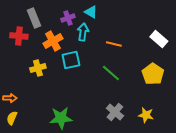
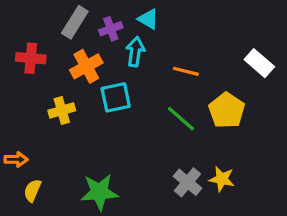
gray rectangle: (34, 18) -> (75, 22), moved, turned 54
yellow pentagon: (153, 74) -> (227, 110), moved
yellow star: (146, 115) -> (222, 179), moved
yellow semicircle: (12, 118) -> (32, 190), moved

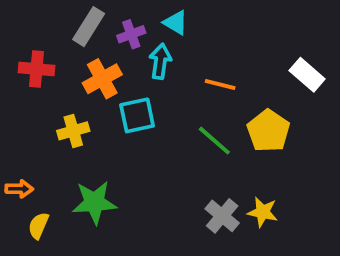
green star: (99, 192) -> (95, 202), moved

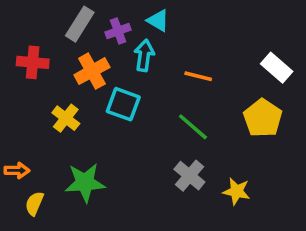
cyan square: (137, 115) -> (123, 104), turned 32
yellow cross: (73, 131) -> (66, 118), turned -36
yellow pentagon: (268, 131) -> (263, 118), moved
gray cross: (222, 216) -> (189, 176), moved

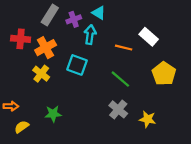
white rectangle: (277, 68) -> (149, 37), moved
orange cross: (92, 71) -> (46, 48), moved
green star: (85, 183) -> (53, 114), size x0.7
yellow semicircle: (34, 203) -> (22, 127), turned 32

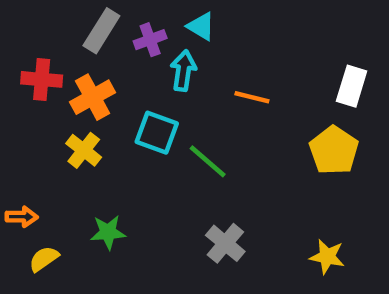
white rectangle: (149, 37) -> (352, 86), moved, turned 66
green line: (120, 79) -> (208, 161), moved
gray cross: (118, 109) -> (225, 243), moved
yellow star: (148, 119) -> (327, 257), moved

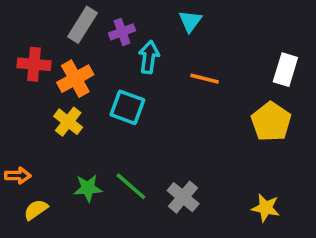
cyan triangle: (201, 26) -> (190, 21), moved, turned 35
green line: (208, 161) -> (131, 186), moved

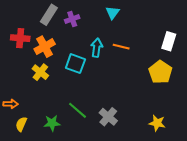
cyan arrow: (149, 57) -> (97, 48), moved
green star: (88, 188) -> (52, 123), moved
yellow semicircle: (36, 210) -> (21, 124), turned -32

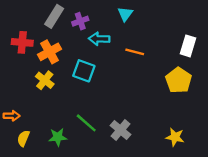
cyan arrow: (97, 48) -> (99, 39), moved, turned -96

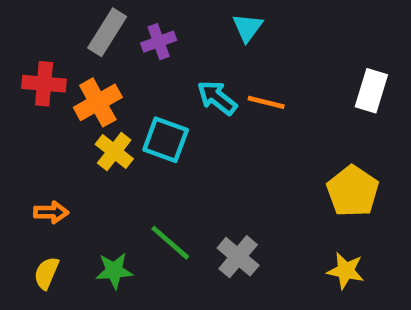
cyan arrow: (99, 39) -> (217, 98), moved, turned 36
yellow cross: (45, 80) -> (114, 151), moved
yellow pentagon: (179, 80) -> (353, 191), moved
orange arrow: (12, 116) -> (51, 212), moved

